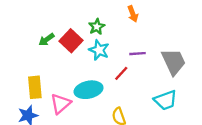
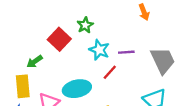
orange arrow: (133, 14) -> (144, 12), moved
green arrow: (47, 40) -> (35, 62), moved
cyan star: (99, 50) -> (99, 50), moved

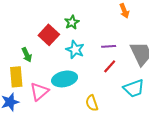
cyan star: (99, 50) -> (75, 50), moved
green arrow: (35, 62) -> (27, 55), turned -80
red line: (110, 72) -> (110, 66), moved

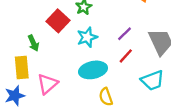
purple line: (109, 46) -> (125, 34), turned -40
cyan star: (75, 50) -> (87, 37), turned 30
cyan ellipse: (65, 79) -> (93, 70), moved

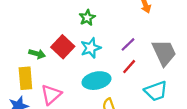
red square: (58, 21) -> (63, 47), moved
green arrow: (33, 43) -> (37, 54), turned -49

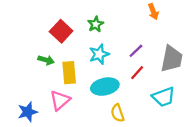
red square: (63, 47) -> (61, 31), moved
gray trapezoid: (164, 53) -> (172, 59), turned 36
yellow rectangle: (25, 78) -> (69, 73), moved

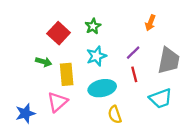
orange arrow: (153, 12) -> (150, 23), moved, turned 42
red line: (137, 73) -> (134, 74), turned -56

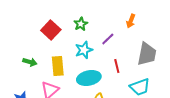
purple line: (133, 53) -> (108, 39), moved
green arrow: (44, 62) -> (30, 62), moved

